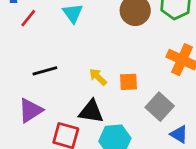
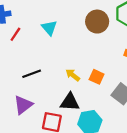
orange square: (128, 82) -> (97, 77), turned 32

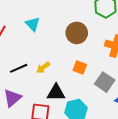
brown circle: (97, 22) -> (77, 33), moved
yellow arrow: (73, 75) -> (43, 68), moved, turned -72

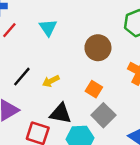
black line: (19, 68) -> (22, 77), turned -36
gray square: (105, 82) -> (103, 115), moved

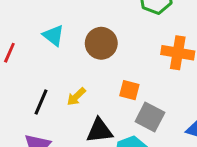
brown circle: (98, 48) -> (101, 43), moved

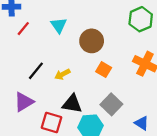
orange square: (129, 90) -> (104, 70), moved

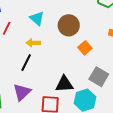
orange square: (104, 70) -> (85, 48), turned 32
yellow arrow: (62, 74) -> (33, 43), moved, turned 40

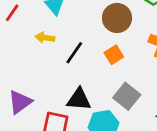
brown circle: (69, 25) -> (117, 18), moved
black line: (26, 63) -> (74, 53), moved

